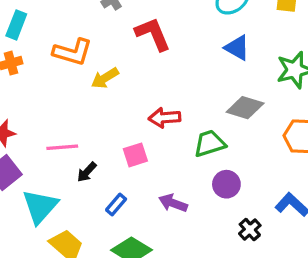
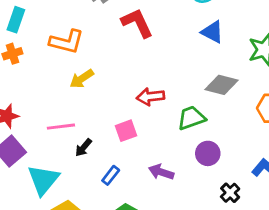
yellow arrow: (105, 78) -> (82, 79), moved

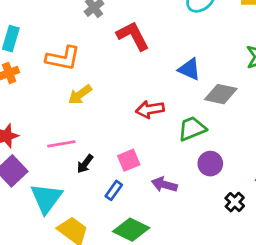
blue triangle: (212, 32) -> (189, 69), moved
pink square: (126, 131) -> (129, 160), moved

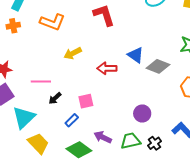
blue triangle: (189, 69) -> (136, 55), moved
yellow arrow: (80, 95) -> (73, 53), moved
green trapezoid: (192, 129) -> (131, 141), moved
purple arrow: (164, 185) -> (103, 137), moved

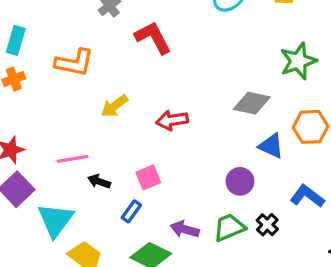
blue triangle: (136, 55) -> (271, 146), moved
black arrow: (55, 98) -> (99, 181), turned 72

